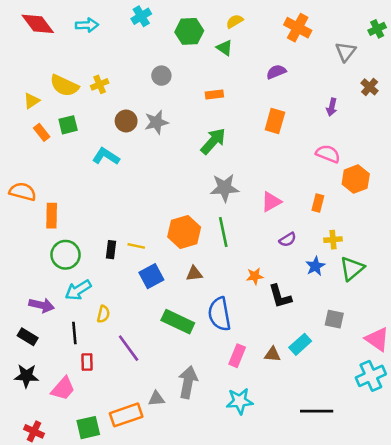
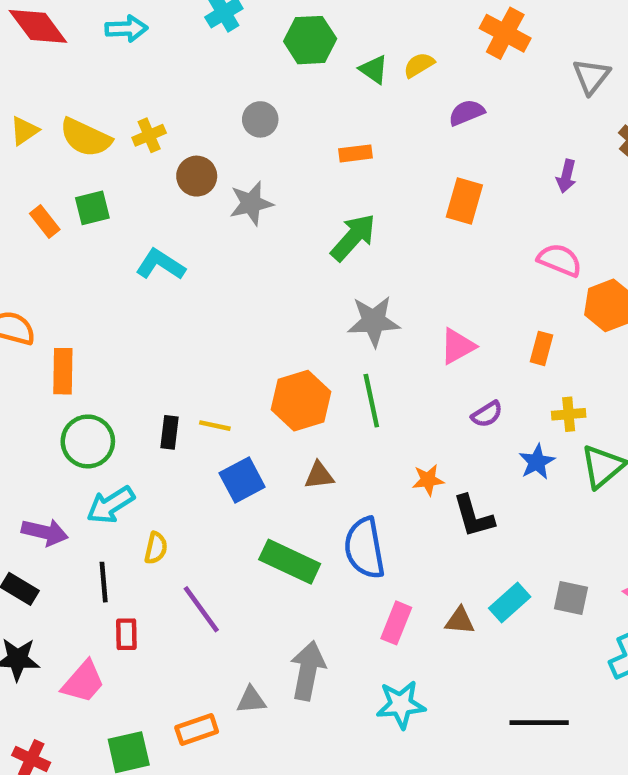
yellow semicircle: (235, 21) -> (419, 65), moved
yellow triangle: (31, 101) -> (24, 131), moved
brown circle: (126, 121) -> (197, 176), moved
gray square: (334, 319) -> (571, 598), moved
orange rectangle: (126, 415) -> (197, 729), size x0.7

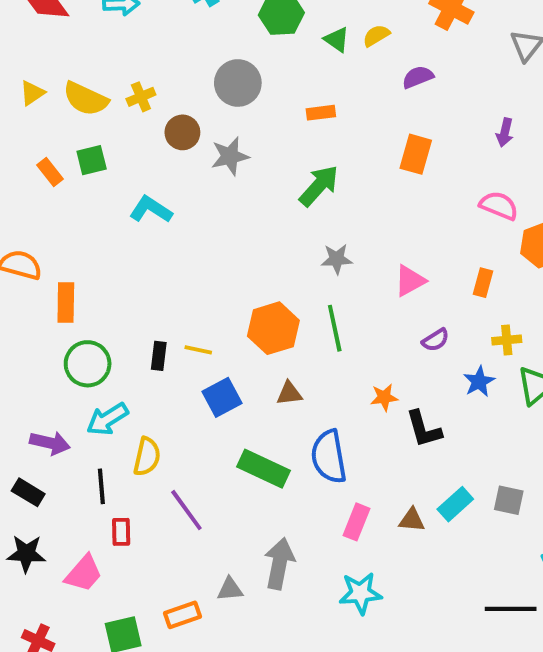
gray circle: (260, 119) -> (238, 83), size x1.5
gray star: (374, 321) -> (337, 259), size x0.7
yellow semicircle: (156, 548) -> (147, 457), size x1.4
black line: (539, 723) -> (511, 609), moved

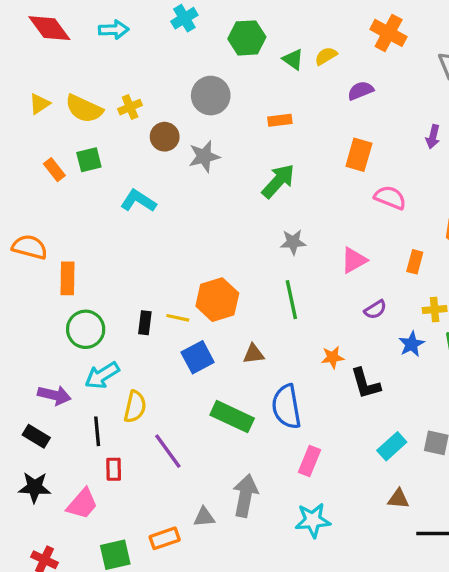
pink semicircle: (499, 206) -> (390, 198), moved
orange hexagon: (273, 328) -> (217, 300), moved
brown triangle: (412, 520) -> (398, 499), moved

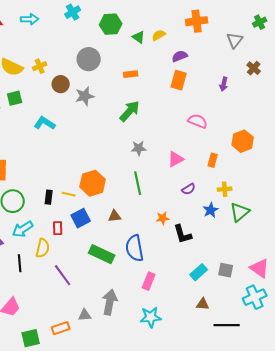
orange cross: (389, 33) -> (197, 21), turned -35
orange rectangle: (359, 155) -> (179, 80), moved
red rectangle: (114, 469) -> (58, 228), moved

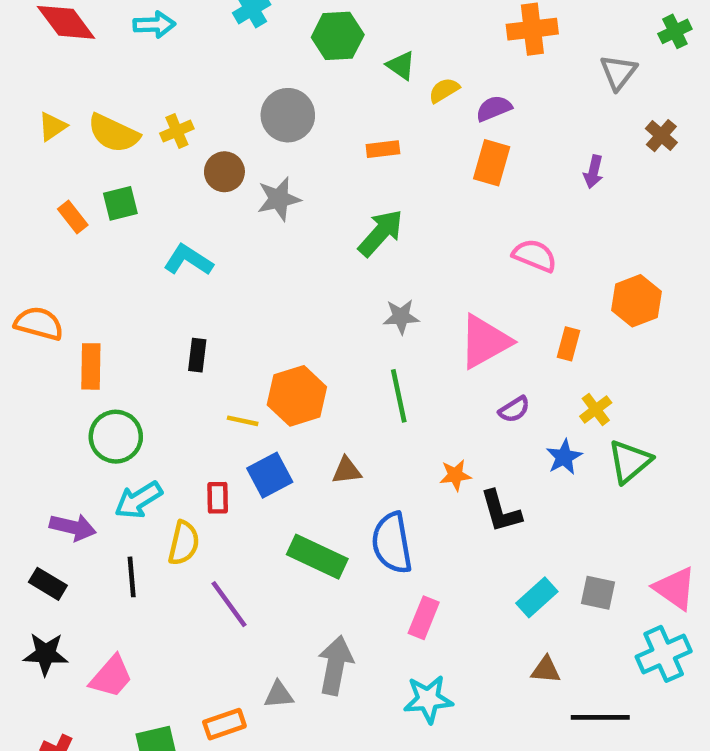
yellow semicircle: (159, 35) -> (444, 90), moved
pink triangle: (176, 159) -> (485, 342), size x1.5
yellow cross: (225, 189) -> (596, 409), turned -32
black rectangle: (49, 197) -> (197, 355), moved

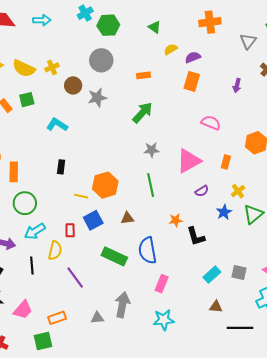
green hexagon: (338, 36) -> (108, 25), moved
green triangle: (401, 65) -> (155, 27), moved
orange rectangle: (224, 724) -> (57, 318), moved

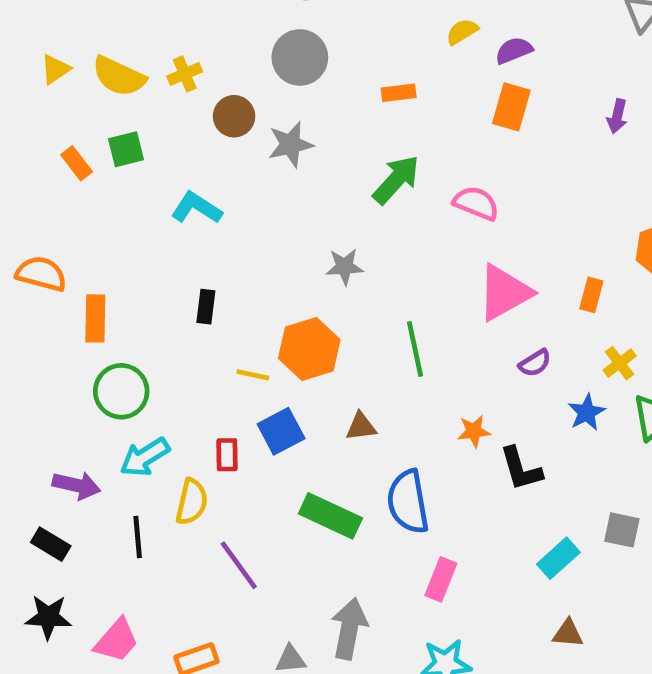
pink semicircle: (211, 123) -> (476, 203), moved
gray star: (152, 150) -> (345, 267), moved
gray square: (239, 273) -> (622, 530), moved

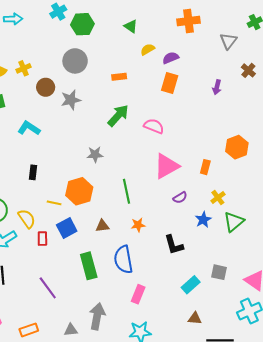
orange star: (474, 431) -> (138, 225), moved
yellow semicircle: (192, 502) -> (27, 219), moved, turned -48
green rectangle: (330, 516) -> (89, 266), turned 50

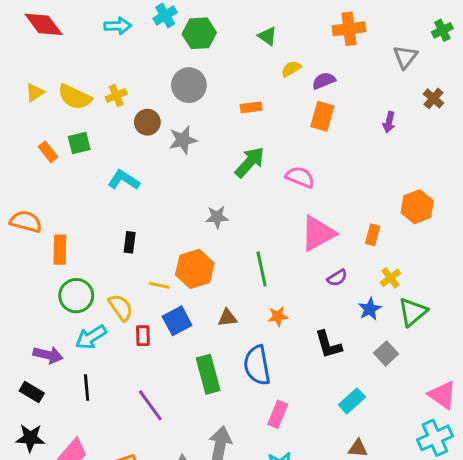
cyan arrow: (13, 19) -> (118, 26), moved
gray square: (219, 272) -> (386, 353), moved, turned 35

